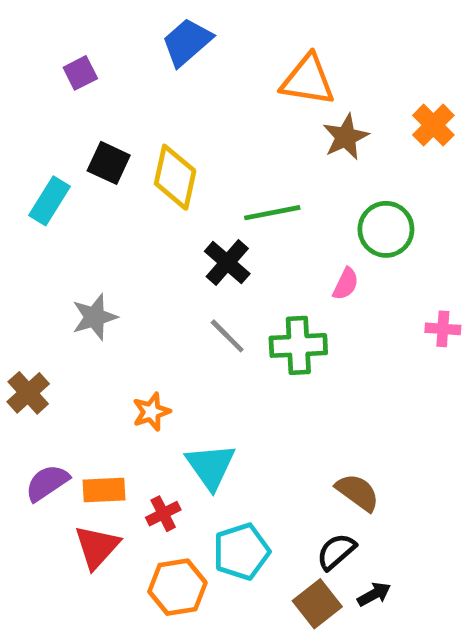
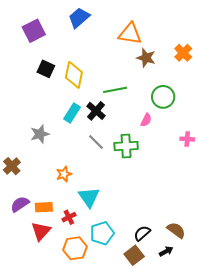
purple square: (80, 73) -> (34, 31), size x1.6
brown star: (346, 137) -> (146, 58), turned -30
cyan rectangle: (49, 201) -> (72, 113), moved
brown semicircle: (358, 492) -> (176, 230), moved
black arrow: (374, 594) -> (166, 251), moved

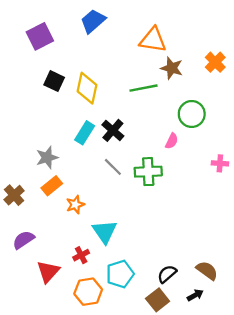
green line: (115, 90) -> (143, 88), moved
orange rectangle: (44, 207) -> (52, 186), moved, turned -36

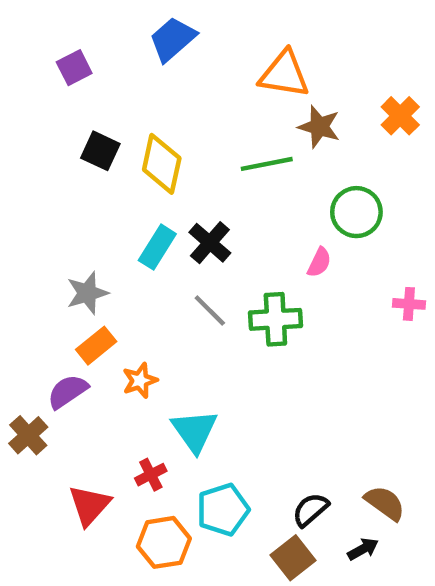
purple square: (40, 36) -> (74, 68), size x0.7
brown cross: (14, 195) -> (28, 435), moved
purple semicircle: (23, 240) -> (68, 391), moved

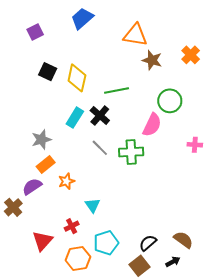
green line: (267, 164) -> (117, 90), moved
pink semicircle: (319, 262) -> (152, 125), size x1.6
cyan triangle: (195, 431) -> (93, 205), size x0.7

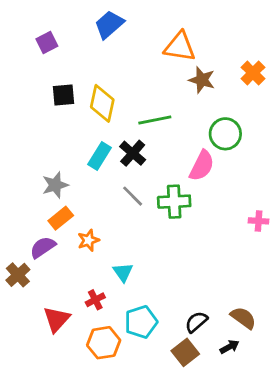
black square: (48, 72) -> (63, 95), turned -30
pink cross: (195, 145) -> (259, 221), moved

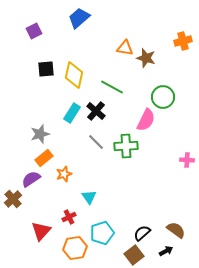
orange triangle: (180, 47) -> (125, 48), moved, size x0.7
orange cross: (253, 73) -> (183, 41), moved, turned 30
green line: (155, 120) -> (112, 87), turned 40

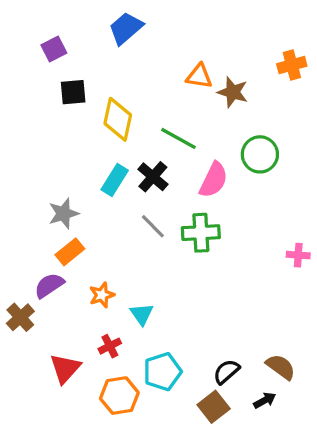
black square: (46, 69) -> (73, 92), moved
pink semicircle: (146, 120) -> (214, 180), moved
orange star: (64, 174) -> (102, 295), moved

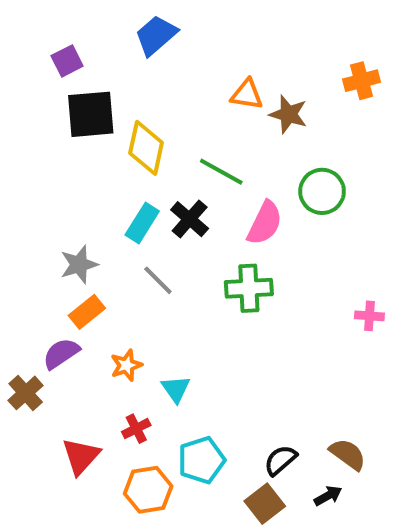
black square: (73, 92) -> (91, 114), size x1.5
gray line: (153, 226) -> (158, 280), moved

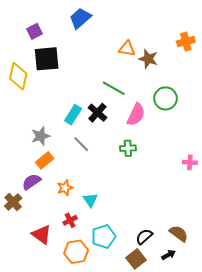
yellow diamond: (146, 148) -> (18, 76), moved
green cross: (249, 288) -> (128, 148), size x0.7
red triangle: (81, 456) -> (42, 235), turned -35

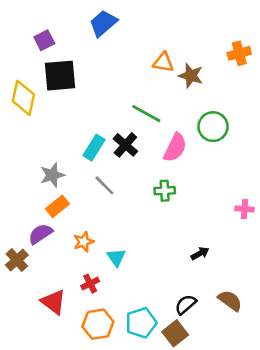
cyan pentagon: (104, 237) -> (141, 323), moved
black arrow: (169, 255) -> (200, 253), moved

